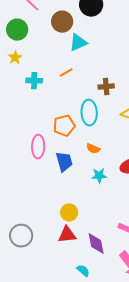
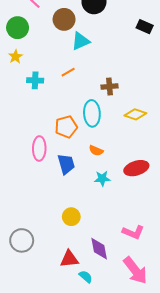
red triangle: (67, 235) -> (69, 259), moved

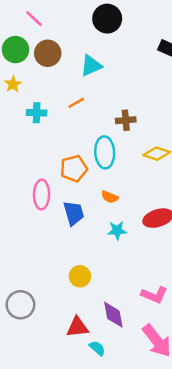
brown circle: (64, 19) -> (48, 53), moved

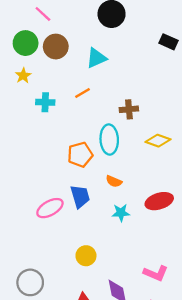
pink ellipse: (42, 195) -> (50, 208), moved, turned 60

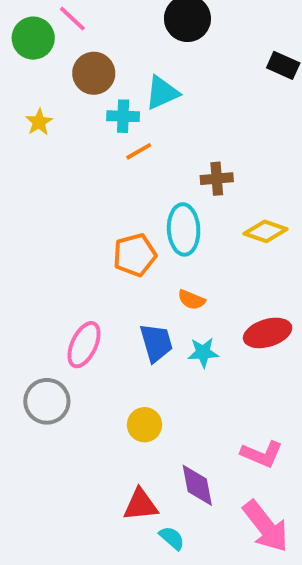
green circle: (26, 43) -> (33, 38), moved
cyan cross: (45, 102) -> (123, 116), moved
blue trapezoid: (80, 196) -> (156, 343), moved
pink ellipse: (50, 208) -> (84, 345), turned -36
gray circle: (30, 282) -> (47, 401), moved

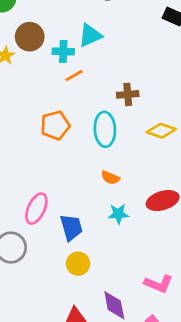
brown circle: (94, 73) -> (30, 37), moved
orange pentagon: (135, 255) -> (55, 125), moved
blue trapezoid: (156, 343) -> (71, 227), moved

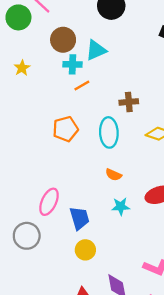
brown circle: (30, 37) -> (63, 40), moved

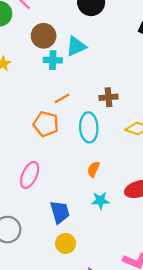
orange line: (82, 86) -> (62, 98), moved
orange pentagon: (65, 129) -> (46, 124), turned 30
orange semicircle: (114, 175) -> (93, 169), turned 91
pink ellipse: (49, 202) -> (30, 175), moved

